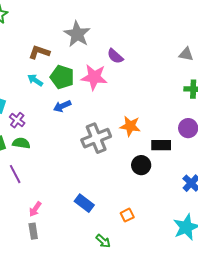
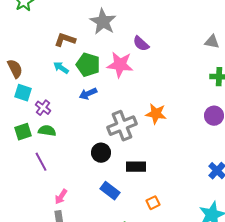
black rectangle: (161, 145) -> (136, 167), moved
black circle: (141, 165) -> (101, 153), moved

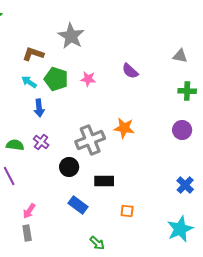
purple semicircle: (141, 44) -> (130, 71), moved
pink star: (120, 65) -> (88, 79), size x0.6
blue arrow: (88, 94) -> (39, 108), moved, turned -72
purple cross: (43, 108) -> (41, 142), moved
orange square: (153, 203) -> (127, 211), moved, turned 32

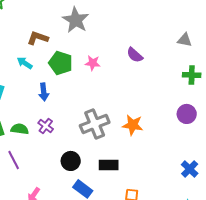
cyan arrow: (29, 82) -> (25, 63), moved
orange star: (124, 128) -> (133, 125), moved
black circle: (69, 167) -> (71, 161), moved

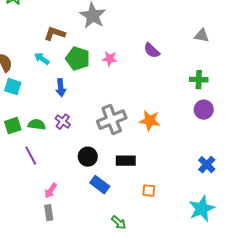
green cross: (192, 75) -> (199, 80), moved

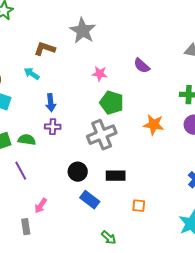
green pentagon: (78, 59) -> (112, 103), moved
orange star: (150, 121) -> (154, 125), moved
purple cross: (63, 122) -> (53, 127), moved, turned -35
gray rectangle: (49, 213) -> (26, 227), moved

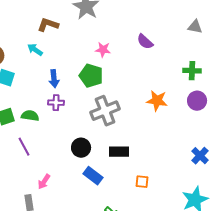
green pentagon: (112, 103) -> (91, 76), moved

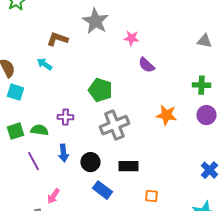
purple semicircle: (145, 42) -> (146, 65), moved
pink star: (103, 50) -> (131, 38), moved
blue arrow: (54, 79) -> (63, 153), moved

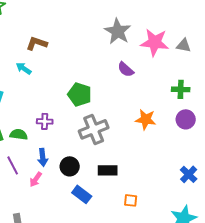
gray star: (95, 21) -> (118, 31), moved
pink star: (131, 38) -> (155, 42), moved, size x1.8
pink arrow: (53, 196) -> (36, 179), moved

